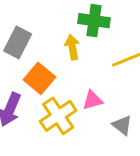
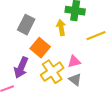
gray triangle: (122, 125) -> (75, 80), moved

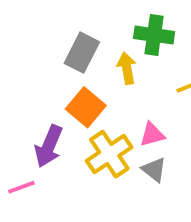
gray rectangle: (26, 25) -> (82, 53), moved

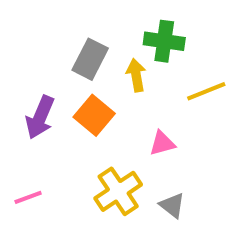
purple arrow: (49, 146) -> (40, 117), moved
yellow cross: (109, 154) -> (118, 191), moved
gray triangle: (154, 170) -> (172, 205), moved

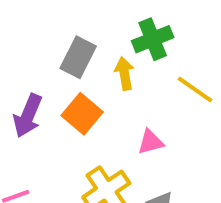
green cross: (164, 41) -> (153, 39), turned -30
yellow line: (206, 91) -> (195, 90), turned 57

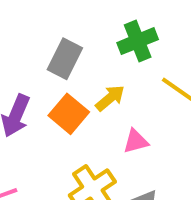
yellow arrow: (124, 73) -> (110, 98), moved, turned 60

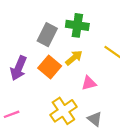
green cross: (138, 41) -> (77, 25), moved, turned 30

